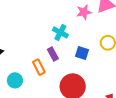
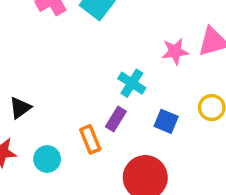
purple rectangle: (53, 54) -> (116, 119), turned 56

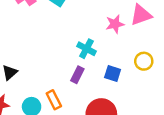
orange rectangle: (90, 139) -> (54, 100), moved

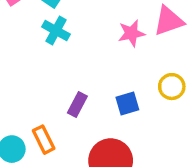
cyan cross: (86, 49) -> (56, 31), moved
blue square: (113, 74) -> (127, 103), turned -35

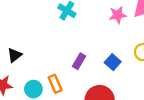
blue square: (127, 103) -> (113, 62), turned -35

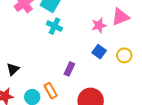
blue square: (113, 62) -> (99, 52), moved

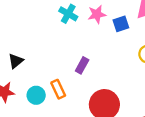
pink star: (99, 25) -> (97, 14), moved
blue square: (99, 52) -> (121, 24), moved, turned 32

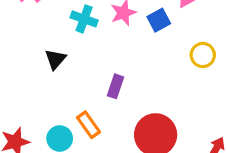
black triangle: (16, 61) -> (55, 59), moved

